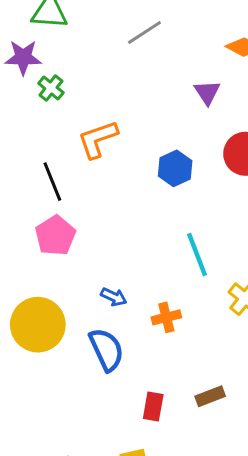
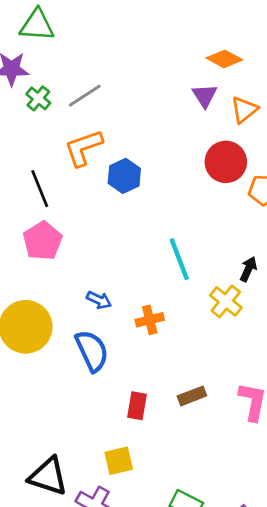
gray line: (144, 33) -> (85, 96), moved
purple triangle: (207, 92) -> (205, 96), moved
blue hexagon: (175, 168) -> (124, 176), moved

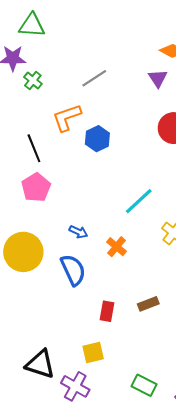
gray line: (85, 96) -> (94, 78), moved
cyan line: (179, 259) -> (139, 201), turned 68
orange cross: (150, 320) -> (117, 247), turned -36

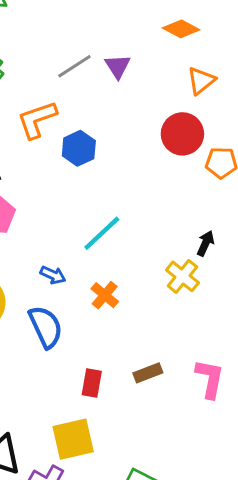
purple triangle: (158, 78) -> (118, 66), moved
cyan line: (139, 201) -> (102, 233), moved
yellow square: (93, 352) -> (73, 439), size x1.4

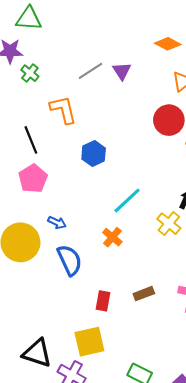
orange L-shape: (37, 120) -> (63, 110), turned 96
blue hexagon: (79, 148) -> (94, 154), moved
cyan line: (102, 233) -> (127, 201), moved
blue arrow: (53, 275) -> (57, 222), moved

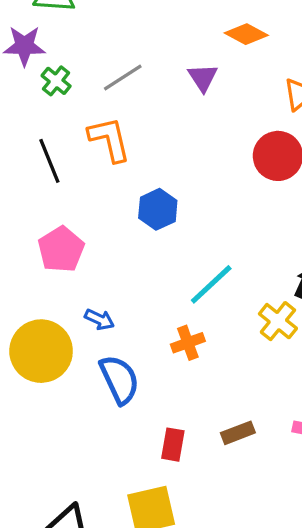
orange diamond: (168, 44) -> (246, 34), moved
gray line: (90, 71) -> (123, 78), moved
black line: (31, 140) -> (49, 161), moved
orange cross: (112, 237) -> (188, 343), turned 30

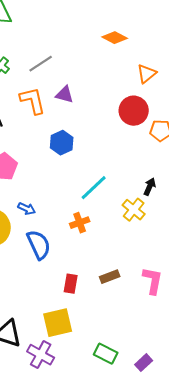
purple triangle: (203, 78) -> (65, 95), moved, turned -42

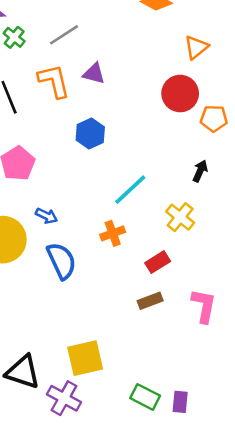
black arrow: (150, 187) -> (200, 171), moved
red rectangle: (71, 284) -> (158, 262), moved, turned 48
purple rectangle: (144, 363) -> (180, 402), moved, turned -42

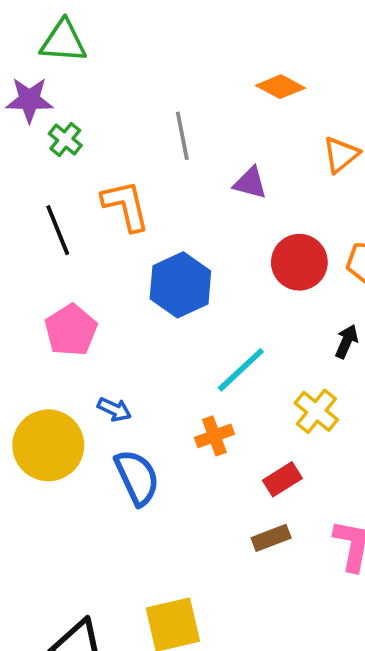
gray line: (64, 35) -> (182, 136), moved, turned -68
purple triangle: (94, 74) -> (250, 183), moved
red circle: (180, 94) -> (299, 262), moved
blue hexagon: (90, 133) -> (180, 285), size x1.4

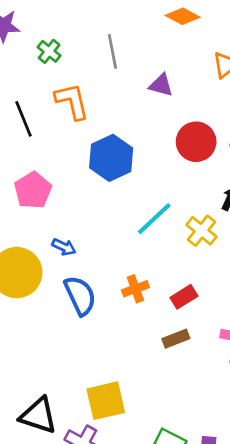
green cross: (65, 140) -> (49, 51), moved
yellow cross: (316, 411) -> (201, 231), moved
orange cross: (214, 436) -> (135, 289), moved

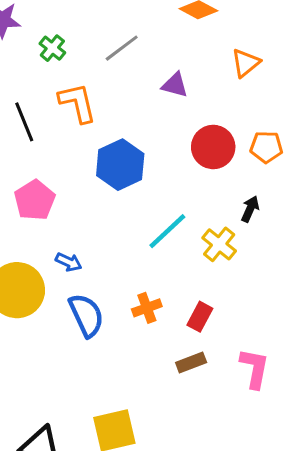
gray line: (112, 51) -> (122, 48), turned 64
red rectangle: (184, 297) -> (200, 317), turned -30

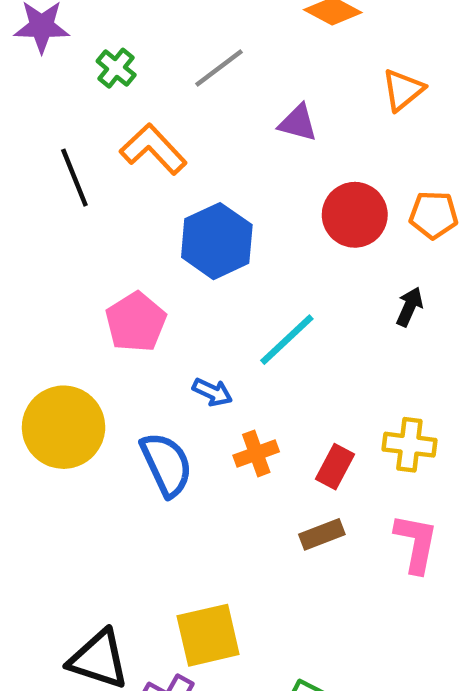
orange L-shape: (77, 103) -> (153, 149), turned -30
pink pentagon: (35, 200) -> (136, 322), moved
yellow cross: (219, 244) -> (409, 445), moved, turned -32
blue arrow: (69, 262) -> (212, 392), moved

